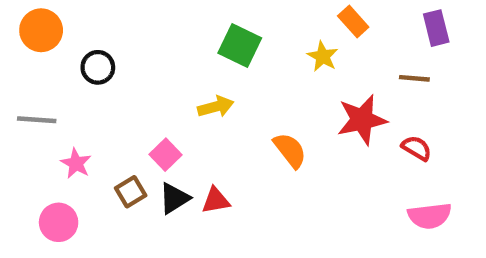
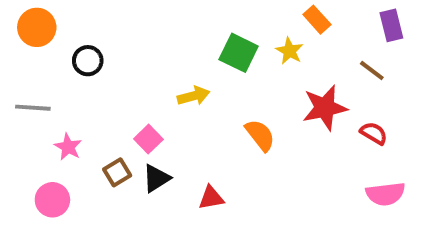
green square: (240, 46) -> (239, 53), moved
brown line: (414, 78) -> (372, 70), turned 32
red triangle: (216, 201) -> (211, 198), moved

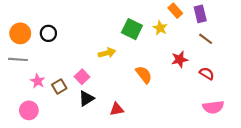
purple rectangle: (391, 25) -> (200, 14), moved
orange circle: (37, 27) -> (20, 33), moved
red star: (325, 108) -> (180, 59), size x0.7
brown square: (117, 172) -> (59, 87), moved

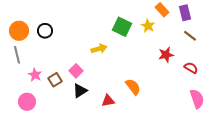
gray line: (18, 59) -> (17, 55), turned 72
orange semicircle: (144, 75) -> (133, 87), moved
pink semicircle: (213, 107) -> (197, 99), turned -102

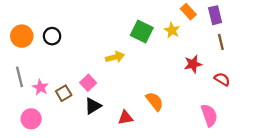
brown line: (190, 36) -> (221, 42), turned 40
gray line: (17, 55) -> (19, 77), moved
pink semicircle: (197, 99) -> (209, 115), moved

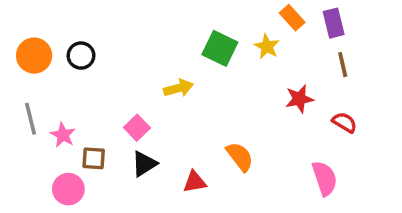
brown square: (64, 93) -> (94, 158), moved, turned 35
pink circle: (31, 119) -> (68, 189), moved

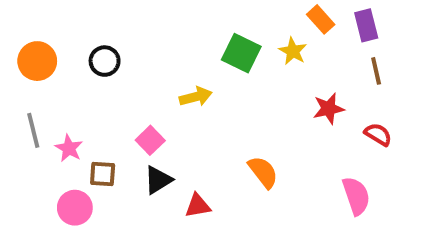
black circle: (81, 56) -> (105, 61), moved
red triangle: (195, 182) -> (198, 206), moved

